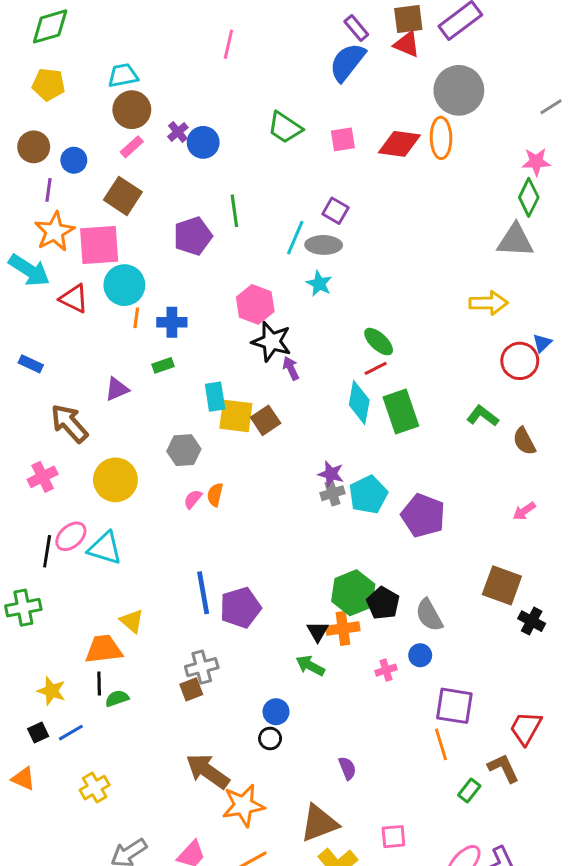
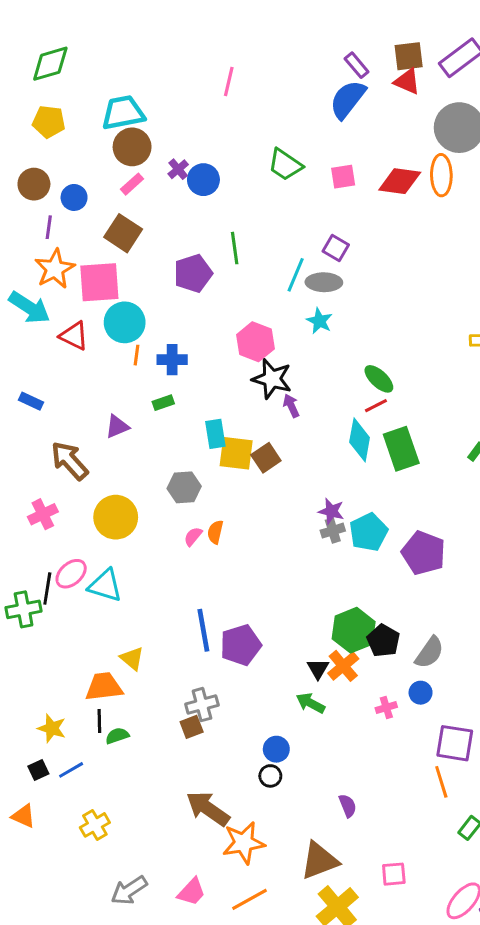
cyan trapezoid: (123, 75) -> (123, 113), size x1.4
green cross: (23, 608) -> (24, 609), moved
gray semicircle: (429, 615) -> (429, 652), turned -116
orange cross: (343, 628) -> (343, 666), turned -32

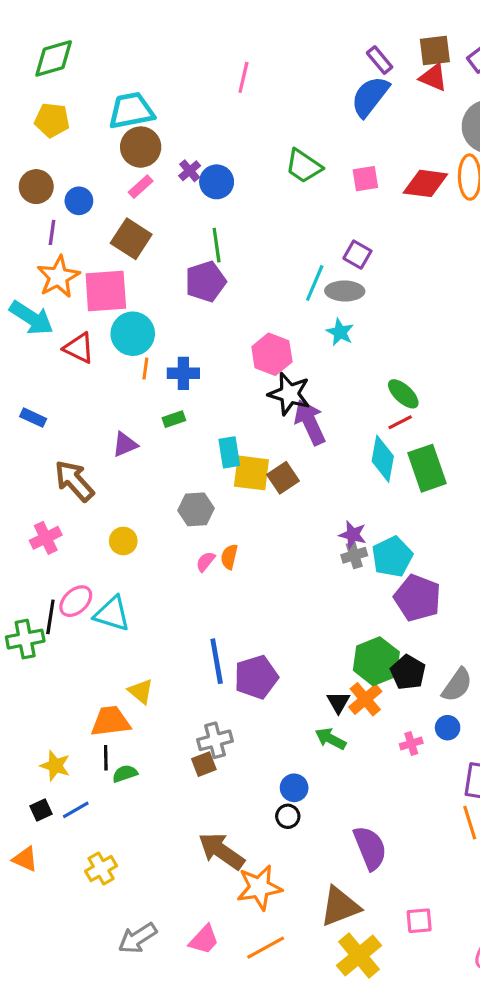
green line: (235, 248) -> (217, 245), moved
purple arrow: (291, 406) -> (310, 422), size x1.8
yellow circle: (116, 517) -> (123, 541), size x0.6
purple pentagon: (424, 553) -> (418, 598), moved
purple semicircle: (348, 806) -> (370, 848), size x1.8

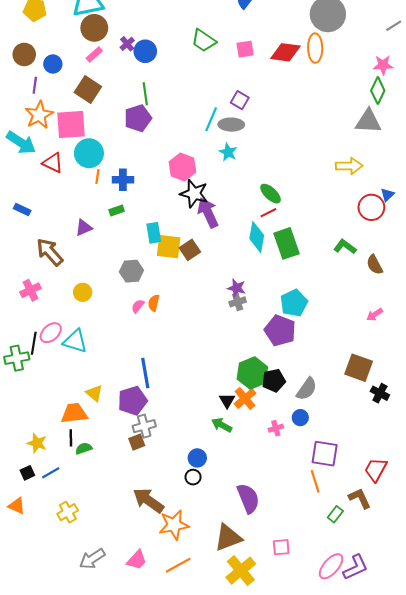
cyan pentagon: (392, 557) -> (294, 303), moved
black pentagon: (408, 672) -> (274, 380), turned 30
purple pentagon: (256, 677) -> (133, 401), moved

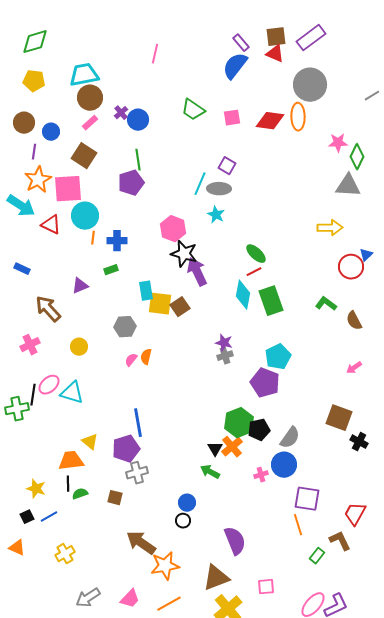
pink star: (383, 65) -> (338, 143), moved
blue circle: (300, 418) -> (284, 465), size x1.6
brown square: (137, 442) -> (115, 498), moved, turned 35

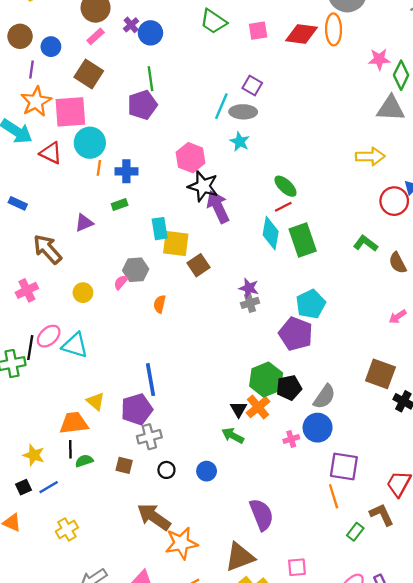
brown square: (180, 307) -> (199, 265), moved
pink semicircle: (131, 360) -> (121, 282), moved
black circle: (183, 521) -> (166, 470), moved

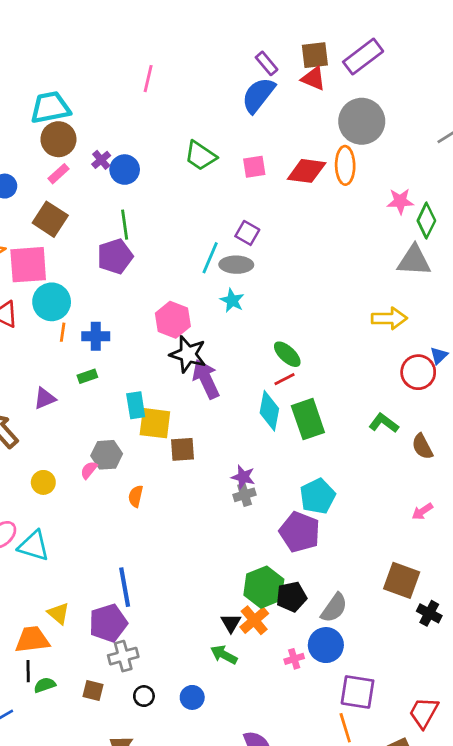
brown square: (199, 265) -> (183, 449), turned 30

